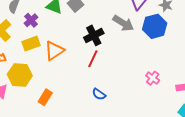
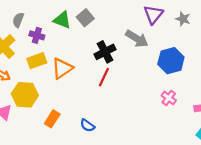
purple cross: (31, 20) -> (37, 35), turned -32
blue hexagon: (155, 26) -> (171, 61), moved
blue semicircle: (99, 94) -> (87, 125), moved

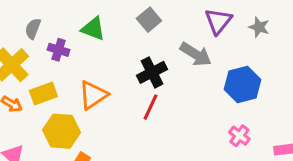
gray square: (85, 18) -> (149, 20), moved
yellow rectangle: (37, 61) -> (43, 93), moved
yellow hexagon: (25, 95) -> (62, 131), moved

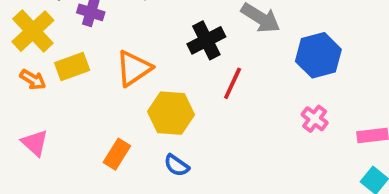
red line: (150, 107) -> (233, 83), moved
yellow hexagon: (62, 131) -> (171, 113), moved

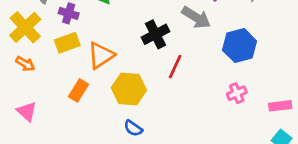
yellow rectangle: (72, 66) -> (67, 43), moved
pink cross: (315, 119) -> (237, 93), turned 30
orange rectangle: (117, 154) -> (78, 90), moved

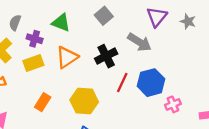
blue hexagon: (240, 46) -> (151, 83), moved
orange triangle: (101, 55) -> (67, 57), moved

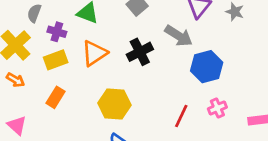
red line: (122, 83) -> (181, 116), moved
blue hexagon: (151, 83) -> (207, 67), moved
orange rectangle: (43, 102) -> (56, 97), moved

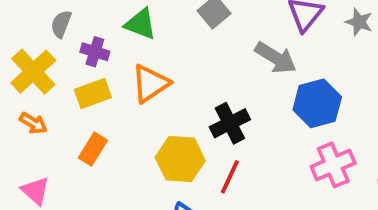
black cross: (140, 52) -> (230, 123), moved
pink cross: (217, 108) -> (333, 165), size x1.5
red line: (181, 116) -> (230, 177), moved

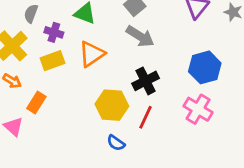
gray arrow: (276, 58) -> (140, 36), moved
orange rectangle: (93, 149) -> (36, 102), moved
pink cross: (333, 165) -> (198, 109), moved, turned -36

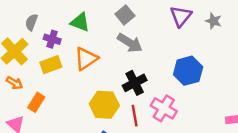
pink cross: (198, 109) -> (164, 108), moved
red line: (146, 117) -> (135, 116), turned -35

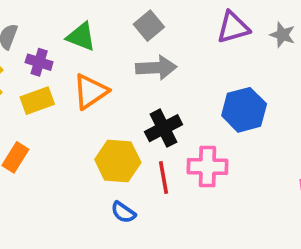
purple triangle: (181, 16) -> (233, 27), turned 35
gray arrow: (130, 43) -> (156, 68), turned -35
pink cross: (164, 108) -> (207, 167), turned -30

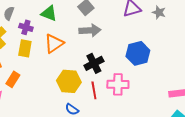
yellow rectangle: (37, 101) -> (25, 48), turned -60

